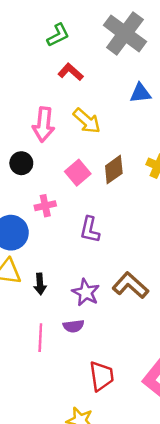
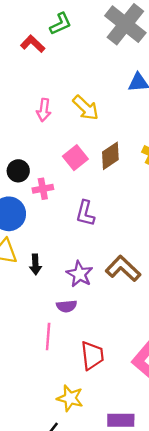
red L-shape: (71, 72) -> (33, 44), moved
pink arrow: (44, 124) -> (44, 110), size x0.7
black circle: (21, 163) -> (18, 171), moved
pink line: (40, 338) -> (48, 337), moved

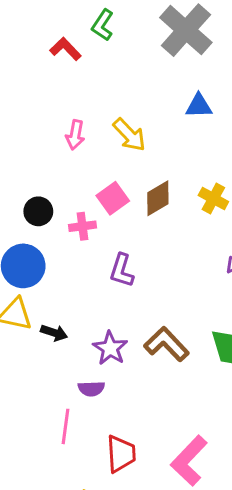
green L-shape: (60, 24) -> (103, 25), turned 145
pink cross: (43, 189) -> (82, 226), moved
black arrow: (35, 264) -> (54, 333), turned -72

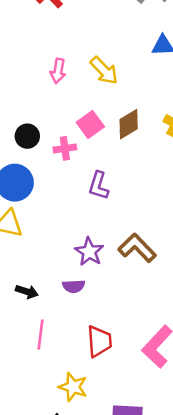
black arrow: (54, 333) -> (27, 292), moved
pink line: (65, 426) -> (40, 335), moved

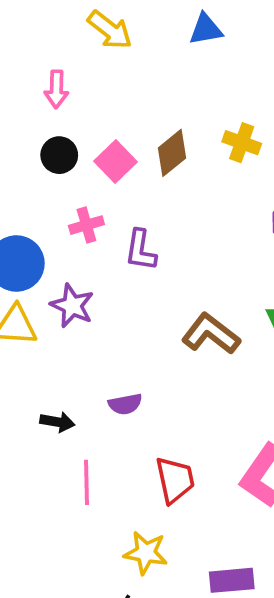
yellow arrow: (104, 71) -> (110, 30), moved
black circle: (27, 136) -> (59, 155), moved
pink cross: (65, 148) -> (86, 225), moved
purple star: (89, 252) -> (72, 306), moved

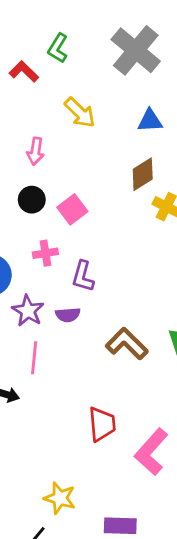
brown diamond: (172, 153) -> (143, 174), moved
purple semicircle: (125, 404) -> (68, 315), moved
red trapezoid: (175, 480) -> (102, 424), moved
pink line: (87, 482) -> (34, 358), moved

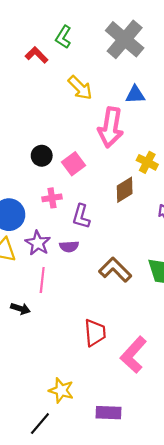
pink arrow: (35, 151) -> (111, 127), moved, size x1.8
brown diamond: (143, 174) -> (125, 190), moved

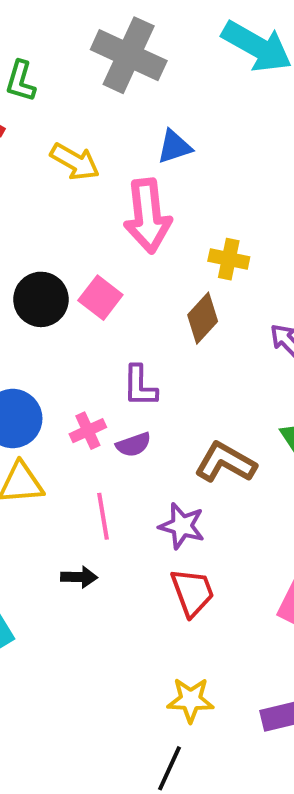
black circle: (42, 156) -> (41, 299), size x1.4
pink cross: (52, 198) -> (88, 431), moved
purple star: (38, 243) -> (182, 526), moved
red trapezoid: (95, 333) -> (192, 592), moved

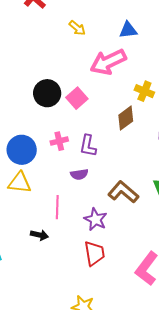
yellow arrow: (75, 162) -> (77, 28), size x0.7
pink arrow: (148, 216) -> (108, 62), turned 60
pink cross: (88, 431) -> (59, 141), moved

